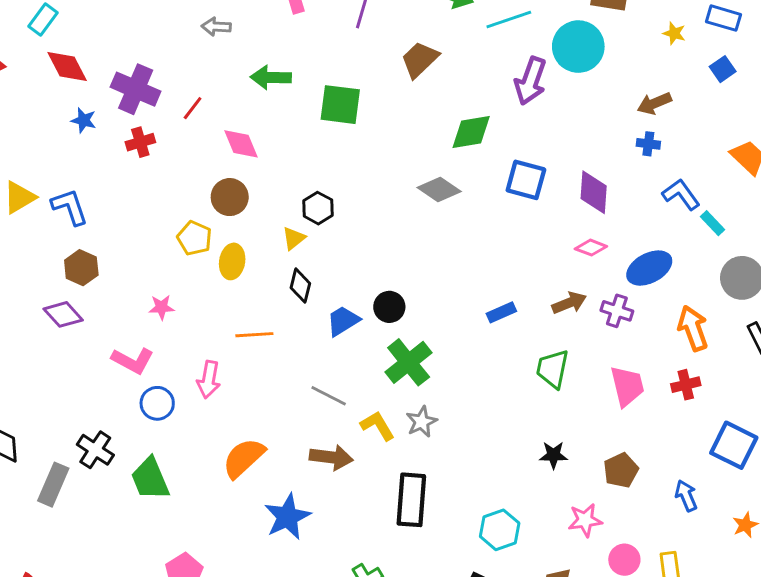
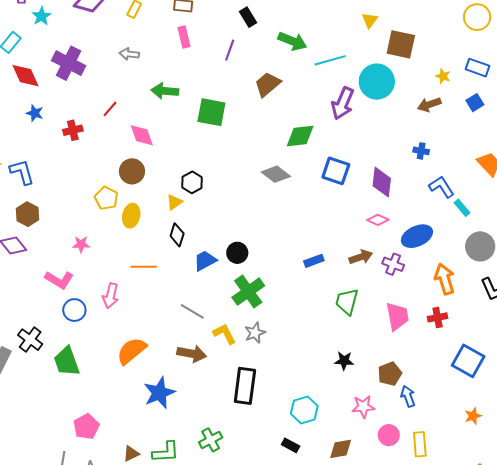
purple cross: (136, 89) -> (69, 63), moved
brown arrow: (654, 103) -> (429, 105), moved
blue arrow: (686, 496) -> (408, 396), moved

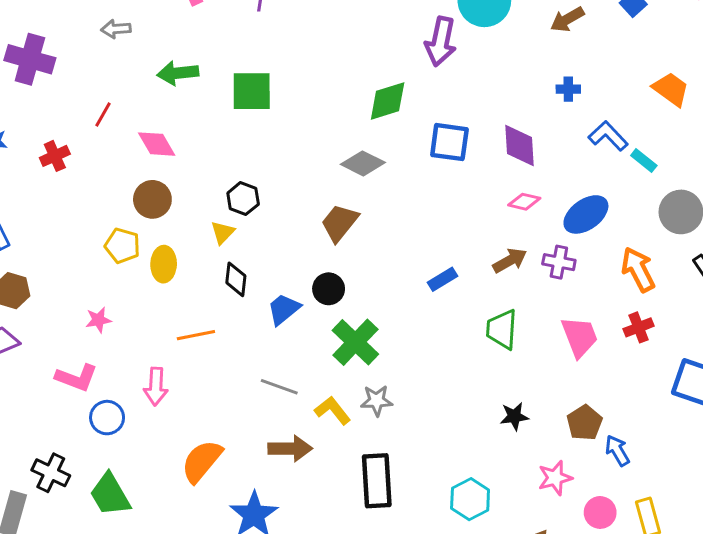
brown trapezoid: (268, 84) -> (340, 223), moved
gray star: (255, 333) -> (377, 400), turned 30

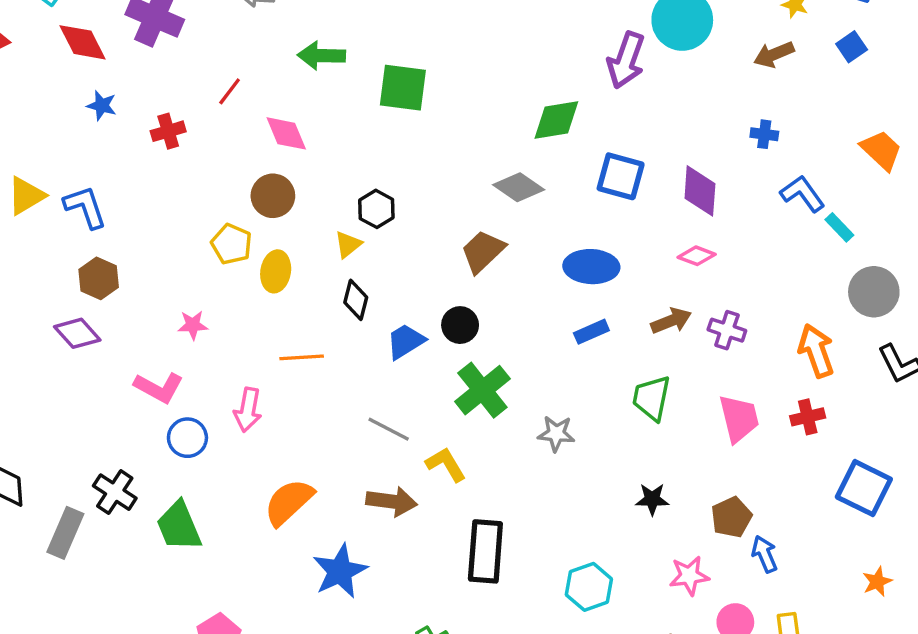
blue ellipse: (586, 214) -> (591, 267), moved, turned 30
gray star: (377, 400) -> (556, 434), moved

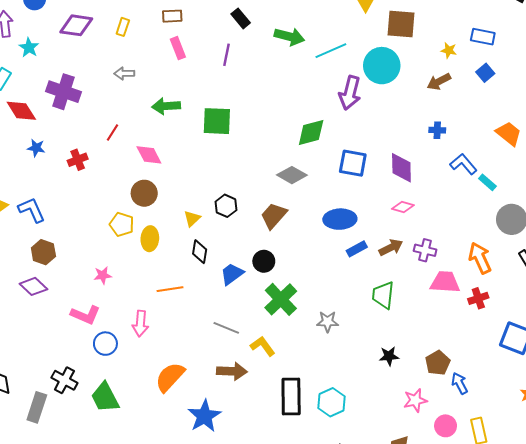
black hexagon: (376, 209) -> (226, 206), moved
blue rectangle: (591, 332) -> (357, 249), moved
pink trapezoid: (739, 418) -> (445, 282), moved, turned -68
cyan hexagon: (589, 587) -> (331, 402), moved

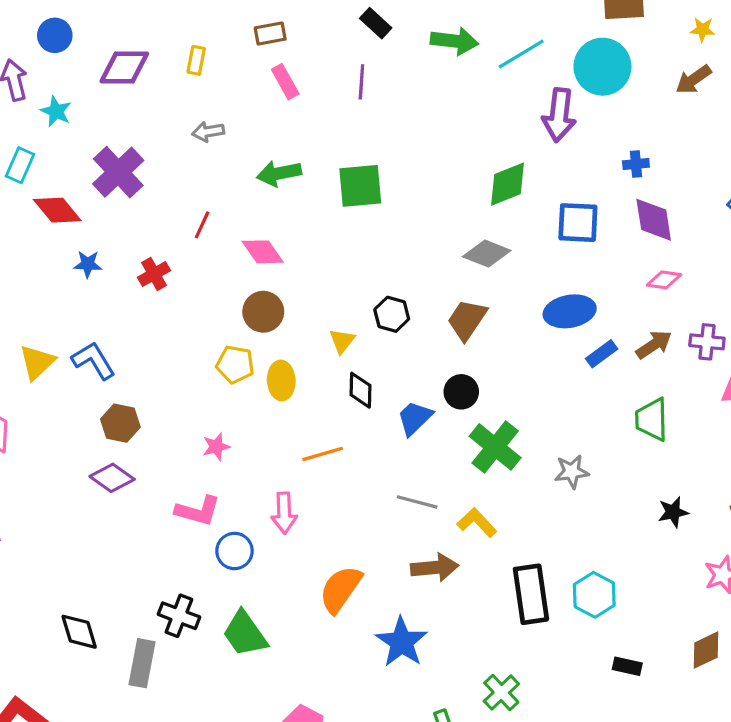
purple cross: (63, 92) -> (118, 172), turned 36
blue cross: (437, 130) -> (636, 164), moved

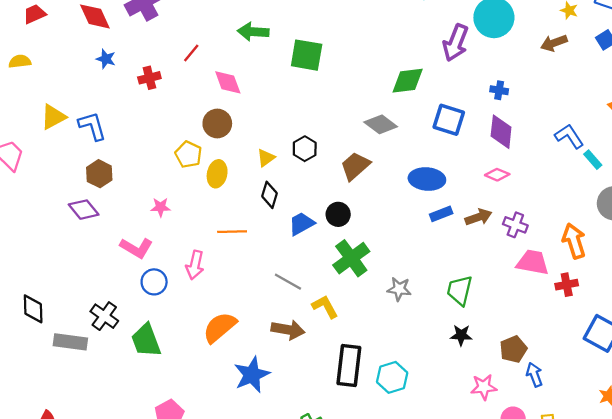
green trapezoid: (652, 420) -> (460, 290), moved
gray rectangle: (142, 663) -> (70, 342), turned 72

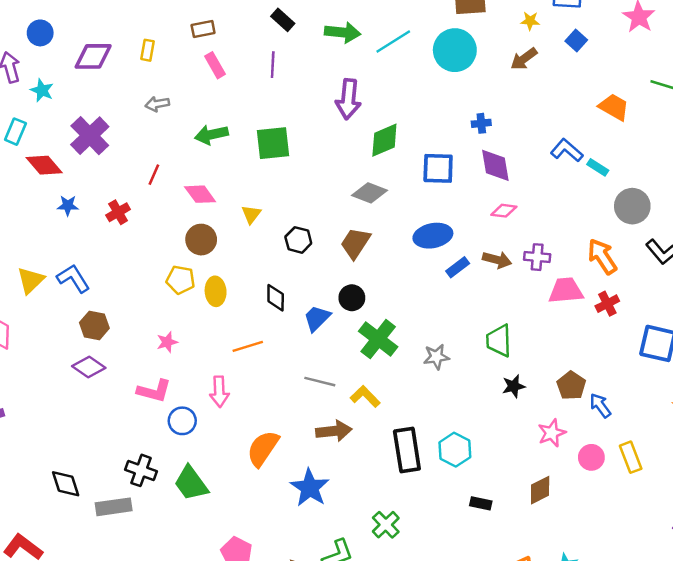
purple arrow: (456, 43) -> (348, 99), moved
yellow triangle: (266, 158) -> (251, 214), moved
brown arrow: (478, 217) -> (497, 260), turned 50

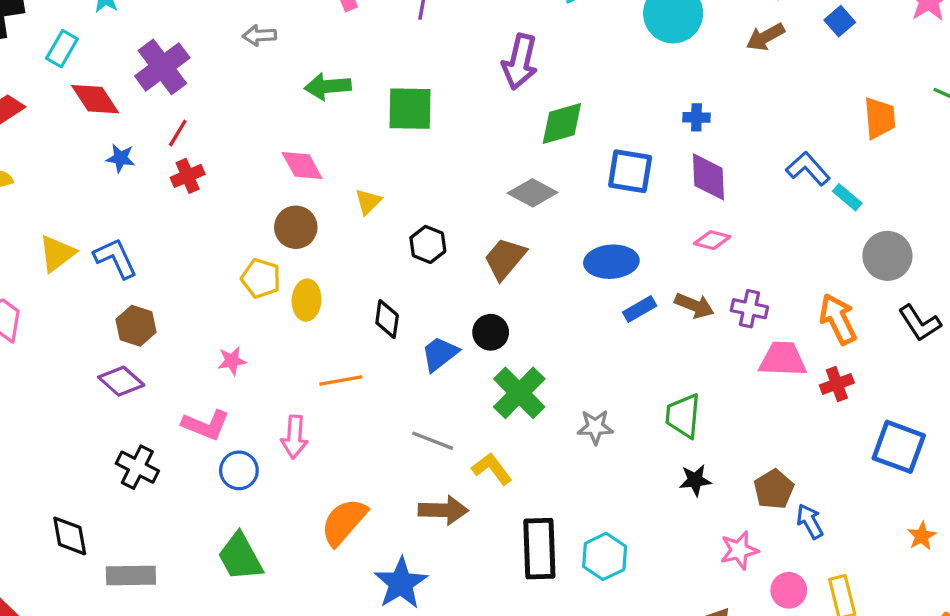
orange trapezoid: (614, 107) -> (880, 118), turned 48
red line: (154, 175) -> (178, 133), moved
black cross: (141, 470) -> (137, 467), moved

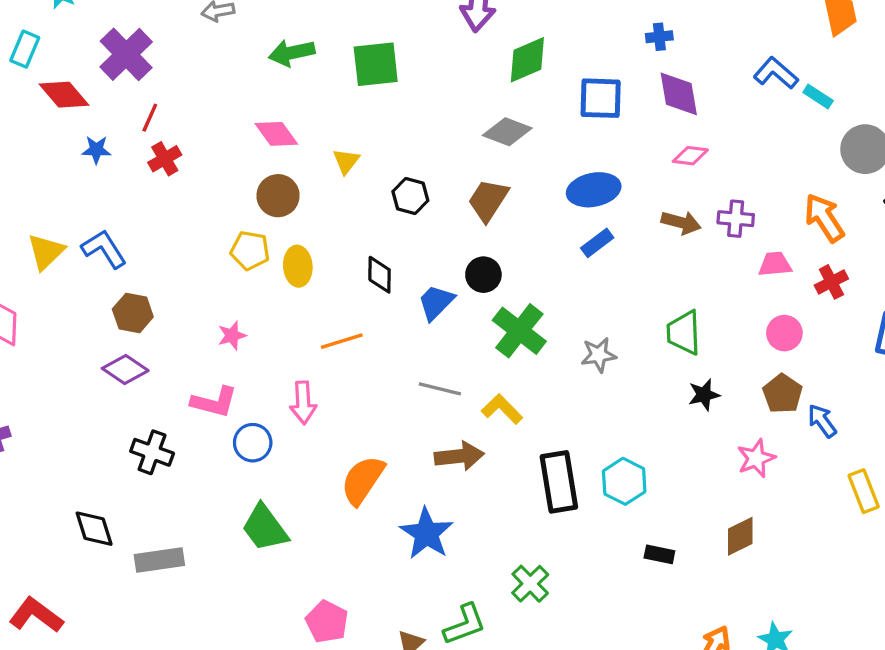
blue rectangle: (640, 309) -> (597, 243), moved
pink trapezoid: (783, 359) -> (775, 264), size x0.7
pink circle: (789, 590) -> (784, 333), moved

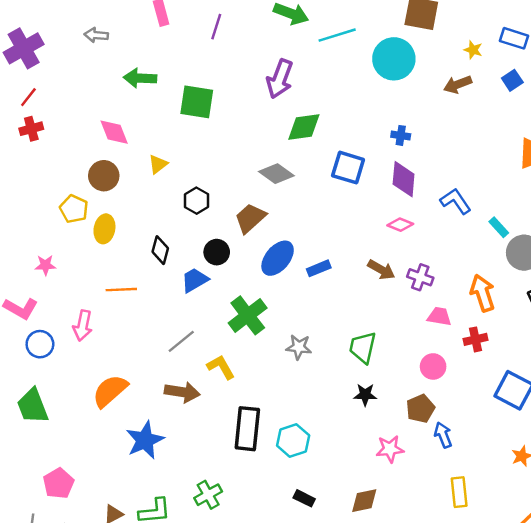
blue L-shape: (776, 73) -> (456, 201), moved
cyan rectangle: (818, 96) -> (499, 227), moved
blue ellipse: (594, 190) -> (278, 258), moved, turned -54
black circle: (483, 275) -> (217, 252), moved
gray line: (440, 389) -> (181, 341), turned -68

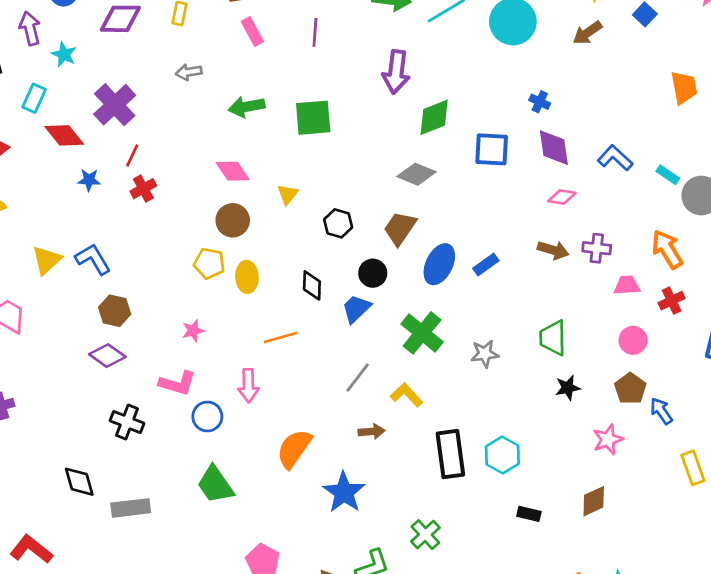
blue cross: (401, 135) -> (540, 102), turned 30
brown arrow: (182, 392) -> (372, 432), size x0.7

